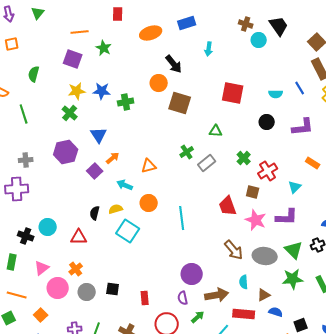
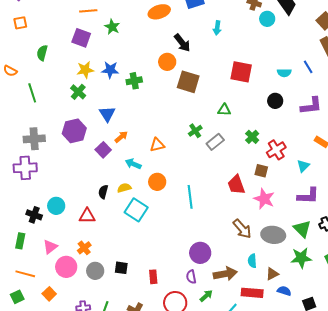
gray cross: (26, 160) -> (34, 139), size x1.5
purple L-shape: (287, 217) -> (308, 196), moved

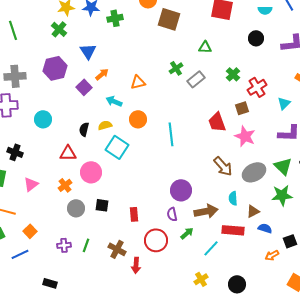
brown square: (261, 171) -> (242, 108), turned -32
cyan circle: (56, 206) -> (43, 119), moved
gray ellipse: (273, 235) -> (254, 172), turned -35
pink circle: (66, 267) -> (91, 172), moved

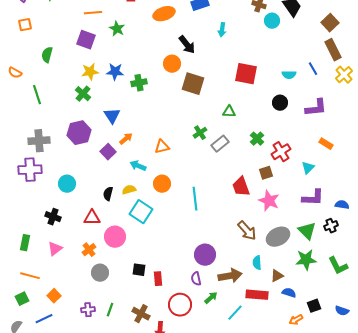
black cross: (15, 152) -> (53, 217), moved
black square: (102, 205) -> (139, 270), moved

